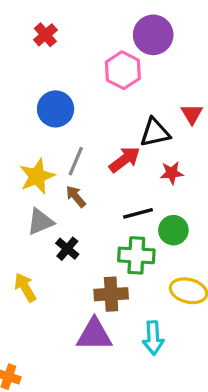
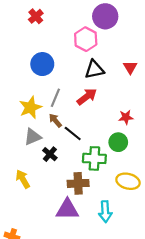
black triangle: (155, 133) -> (94, 69), moved
red star: (172, 173) -> (126, 117), moved
black line: (138, 213) -> (73, 133), moved, turned 54

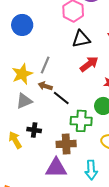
blue circle: (42, 64) -> (22, 25), moved
red arrow: (87, 97) -> (89, 64), moved
brown arrow: (55, 120) -> (45, 86), turned -32
black cross: (50, 154) -> (34, 130), moved, turned -32

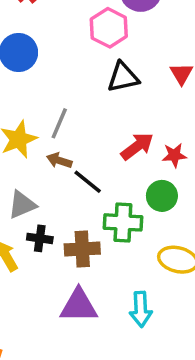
red arrow: (89, 64) -> (137, 146), moved
gray triangle: (24, 101) -> (22, 205), moved
brown cross: (66, 144) -> (82, 249), moved

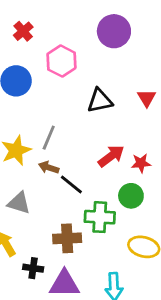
pink hexagon: (109, 28) -> (61, 61), moved
gray triangle: (22, 205) -> (19, 203), turned 40
black cross: (40, 238) -> (33, 268), moved

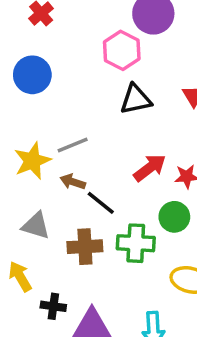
pink hexagon: (61, 61) -> (122, 50), moved
gray line: (49, 138) -> (73, 145), turned 45
brown cross: (67, 238) -> (85, 247), moved

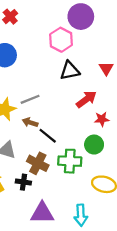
red arrow: (150, 168) -> (86, 99), moved
brown cross: (85, 247) -> (38, 163), turned 30
black cross: (53, 306) -> (23, 182), moved

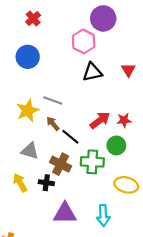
gray line: (30, 99) -> (53, 101), turned 42
red arrow: (86, 99) -> (100, 120), moved
brown arrow: (30, 122) -> (53, 124), turned 32

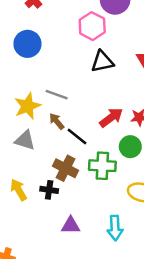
gray triangle: (30, 151) -> (25, 140), moved
purple triangle: (65, 213) -> (71, 225), size x0.7

